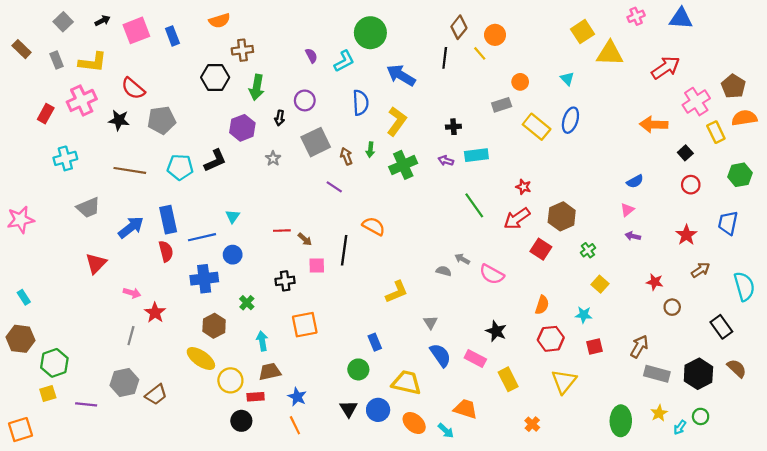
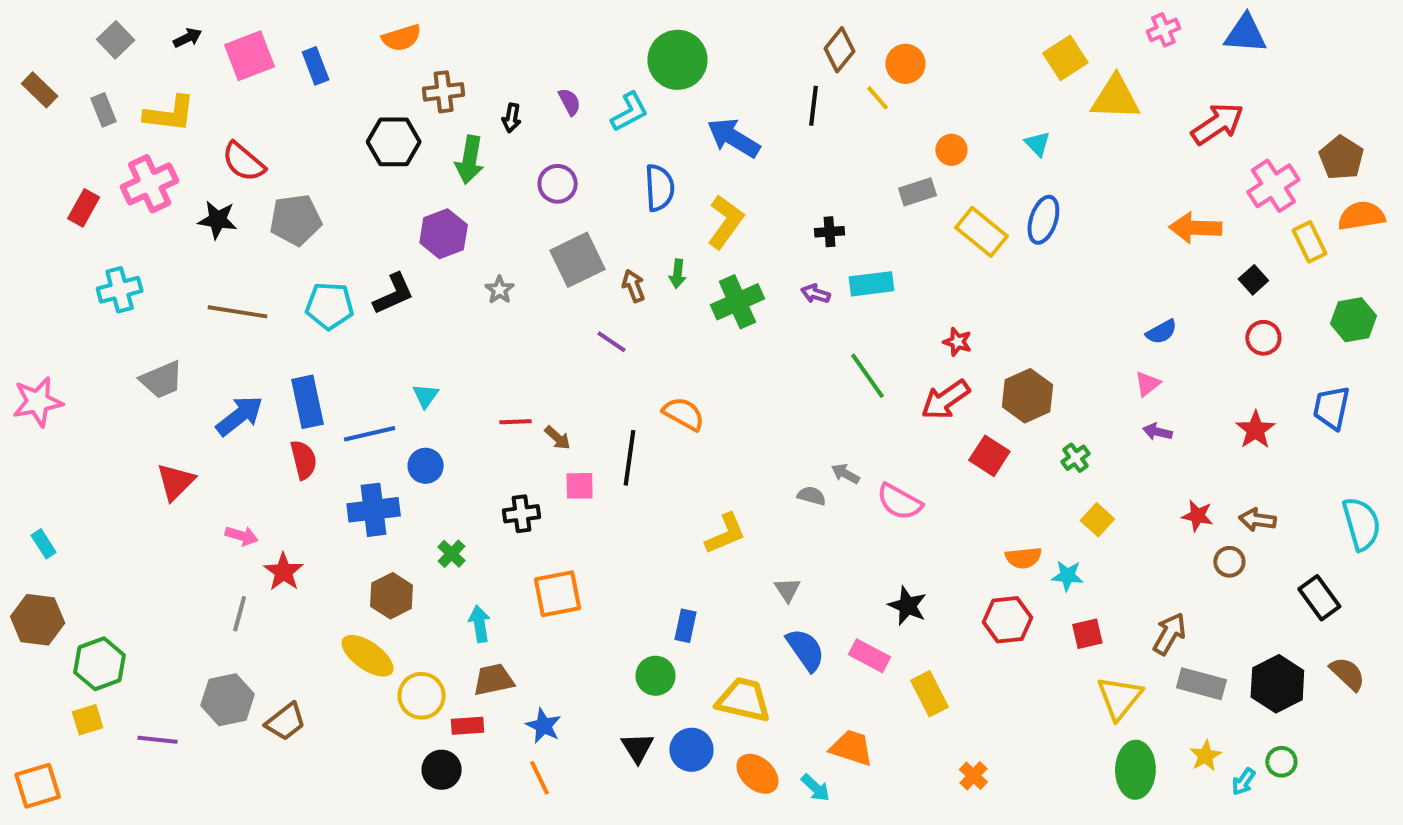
black arrow: (280, 118) -> (512, 118), moved
brown arrow: (701, 270) -> (1257, 520), moved, turned -138
orange semicircle: (542, 305) -> (1023, 558), moved, turned 66
blue rectangle: (375, 342) -> (686, 626), turned 35
yellow triangle: (564, 381) -> (1119, 698), moved

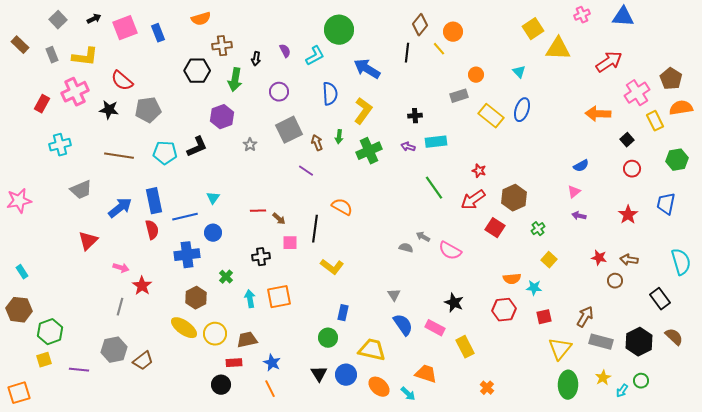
yellow L-shape: (725, 534) -> (332, 267), moved, turned 60
cyan arrow: (480, 624) -> (250, 299), moved
yellow circle: (422, 696) -> (215, 334), moved

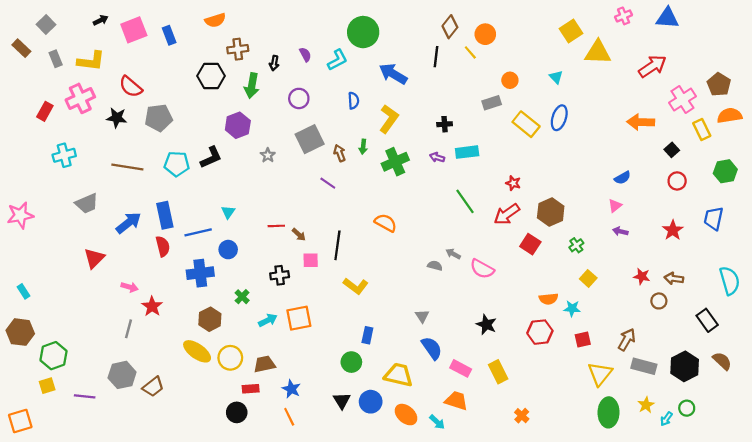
gray square: (58, 20) -> (46, 25), moved
blue semicircle: (330, 94) -> (353, 101), size x0.7
orange semicircle: (342, 207) -> (386, 223), moved
cyan arrow: (250, 299) -> (268, 320), turned 72
pink rectangle: (435, 328) -> (461, 368), moved

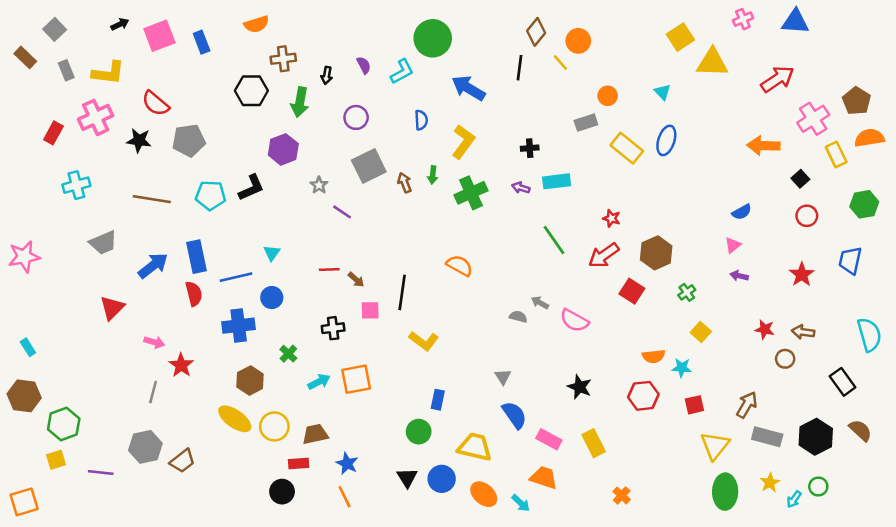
purple line: (328, 183) -> (342, 212), moved

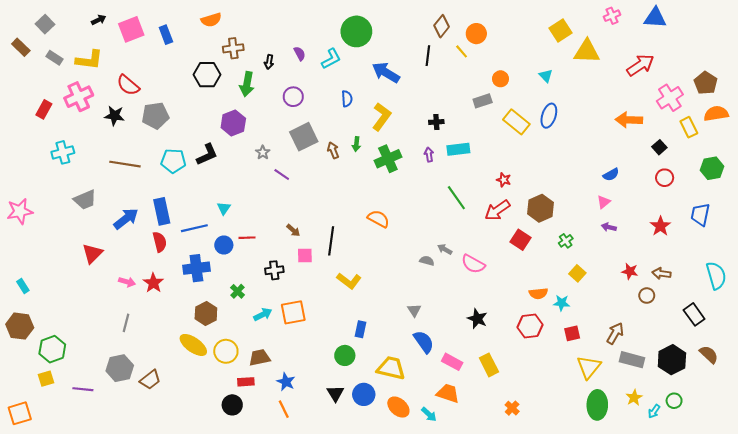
gray rectangle: (66, 70) -> (54, 58), turned -35
purple arrow: (521, 188) -> (429, 155), turned 64
red line: (329, 269) -> (247, 238), moved
red star: (181, 365) -> (153, 283), moved

